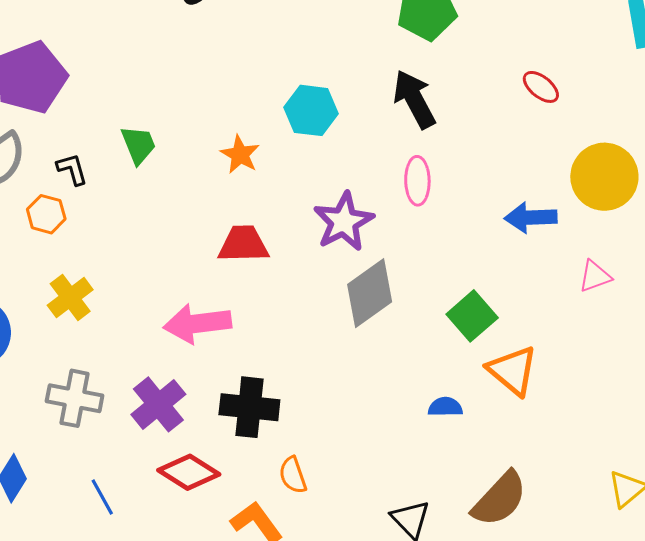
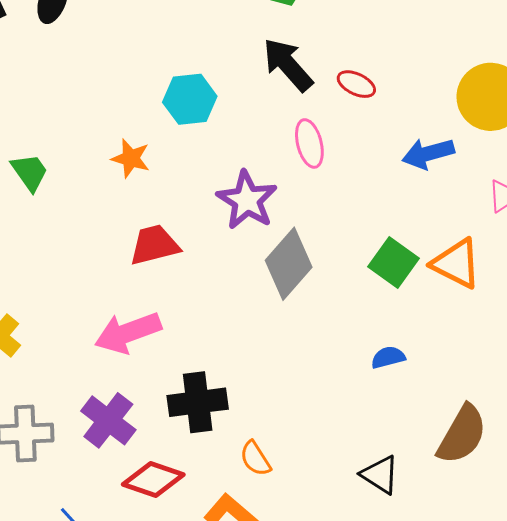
red ellipse: (541, 87) -> (356, 84), moved
orange triangle: (513, 371) -> (456, 264), moved

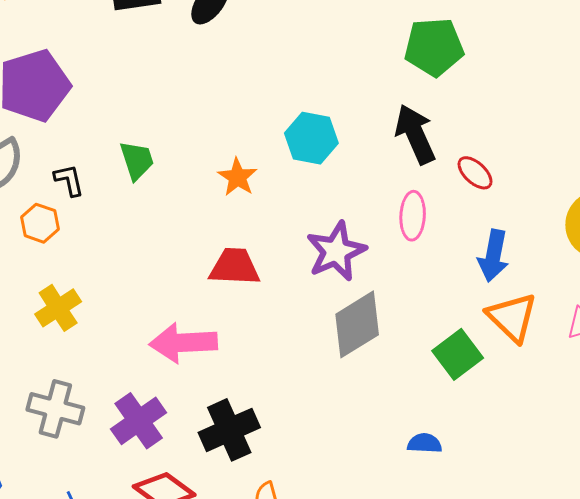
blue arrow: (428, 153) -> (493, 256), moved, turned -81
orange triangle: (456, 264) -> (512, 317), moved
black cross: (198, 402) -> (229, 430), turned -34

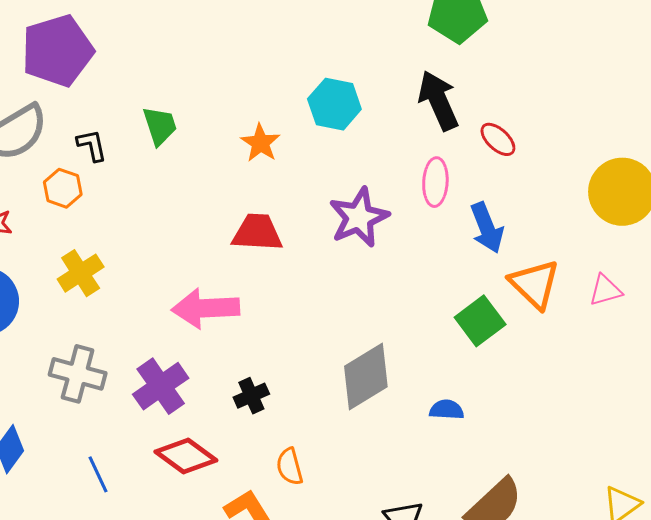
blue arrow: (493, 256) -> (487, 228), moved, turned -33
gray diamond: (357, 324) -> (366, 376), moved
black cross: (229, 430) -> (251, 396), size x0.6

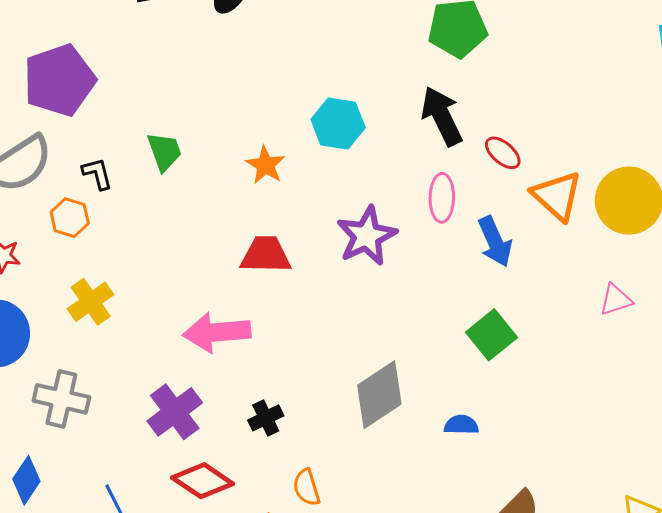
orange triangle: (535, 284) -> (557, 196), moved
gray cross: (78, 374) -> (61, 399), moved

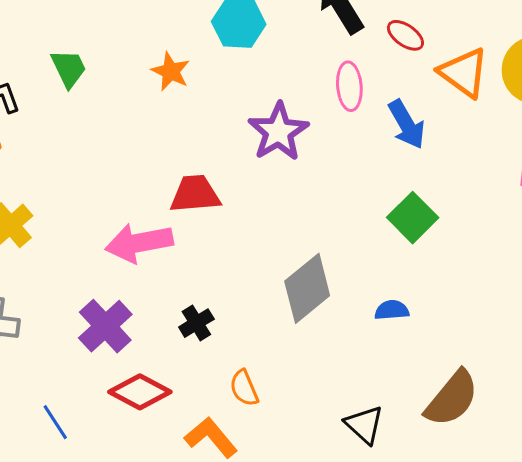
red trapezoid: (266, 255) -> (195, 194), moved

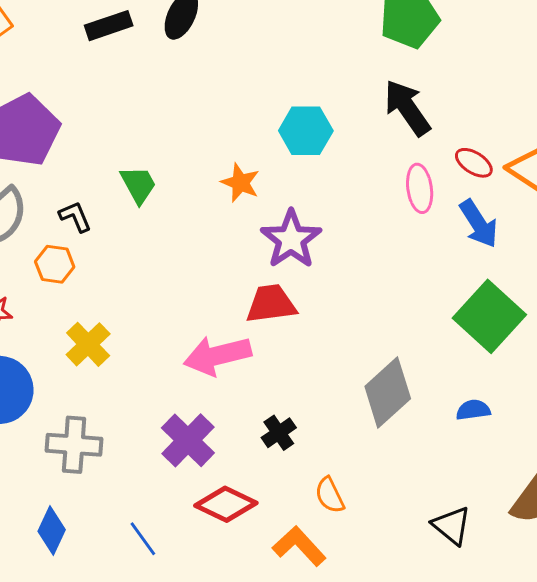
red ellipse: (405, 35) -> (474, 163), moved
purple star: (278, 132) -> (291, 239), moved
green square: (413, 218) -> (489, 316), size x1.4

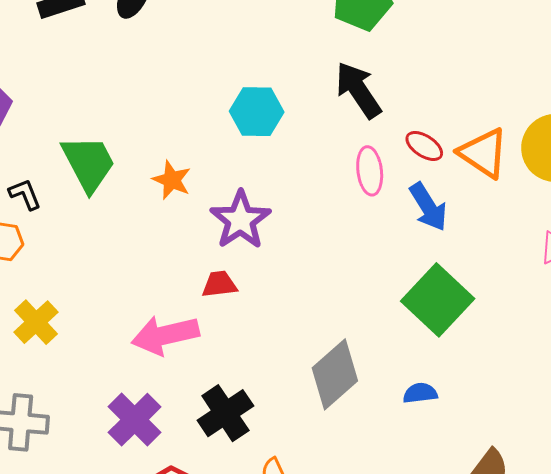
orange star: (240, 183) -> (172, 180), moved
green trapezoid: (138, 185) -> (88, 163), size x1.5
red trapezoid: (271, 304) -> (219, 284), size x0.7
black cross: (279, 433) -> (225, 413), size x1.6

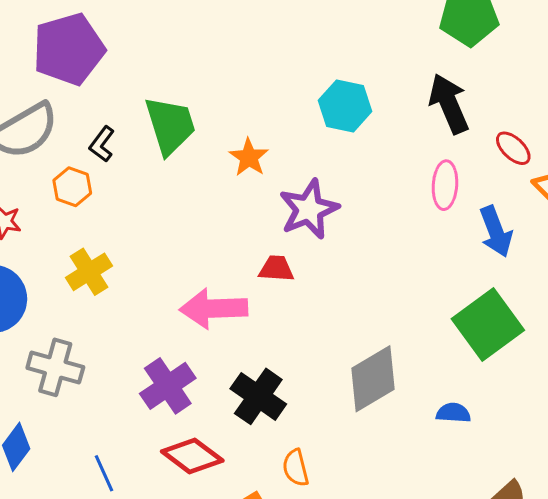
red ellipse: (424, 146) -> (513, 148), moved
black L-shape: (25, 194) -> (102, 144), turned -132
black cross: (225, 413) -> (258, 396), turned -32

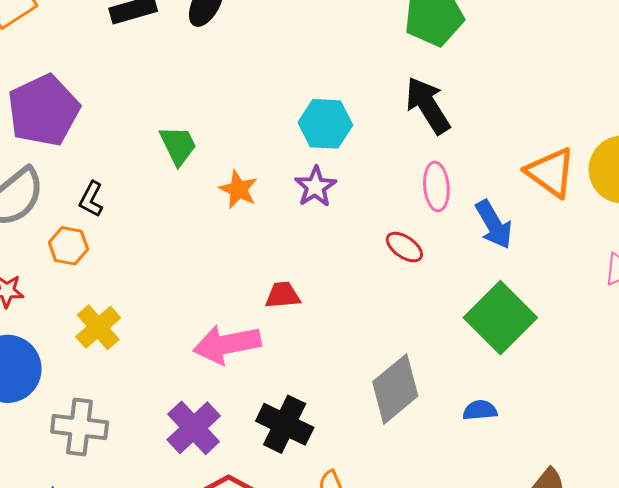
green trapezoid: (170, 125) -> (178, 146), moved, size x0.7
red ellipse: (513, 148) -> (404, 247), moved
purple star: (309, 209) -> (315, 187), moved, size x0.7

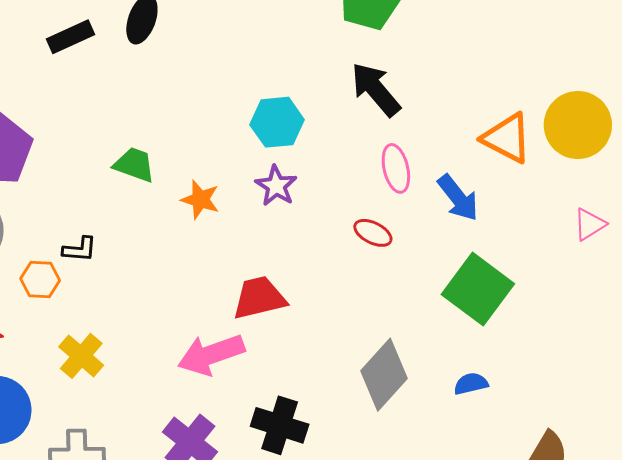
green trapezoid: (178, 146) -> (134, 165), turned -36
black L-shape: (91, 199) -> (80, 249), moved, turned -105
red trapezoid: (283, 295) -> (259, 298), size x1.5

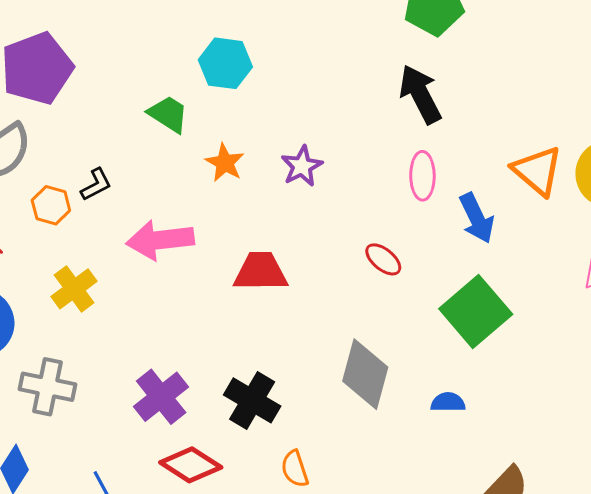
cyan hexagon: (277, 122) -> (225, 63), moved
red ellipse: (373, 233) -> (383, 259), moved
black L-shape: (80, 249) -> (96, 185), turned -45
pink arrow: (211, 354) -> (160, 240), moved
gray diamond: (384, 375) -> (365, 374), turned -40

